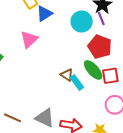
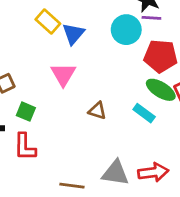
purple line: (101, 19) -> (151, 18), turned -48
brown triangle: (67, 75) -> (97, 111), moved

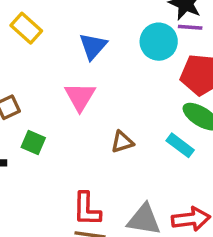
yellow rectangle: (48, 22) -> (26, 28), moved
brown triangle: (97, 111) -> (122, 142), turned -36
red L-shape: (25, 147) -> (87, 209), moved

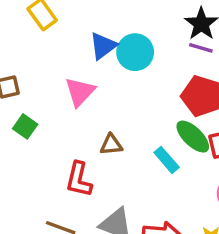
cyan circle: (159, 42) -> (135, 52), moved
red L-shape: (87, 209) -> (79, 179), moved

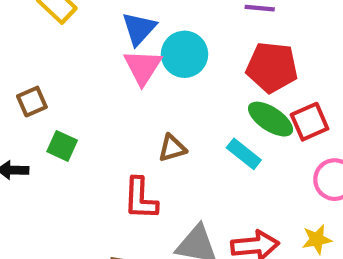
cyan circle: (135, 52) -> (184, 54), moved
pink triangle: (80, 92) -> (143, 67), moved

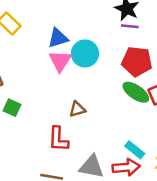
blue triangle: (139, 29) -> (58, 38), turned 30
cyan rectangle: (244, 154) -> (135, 150), moved

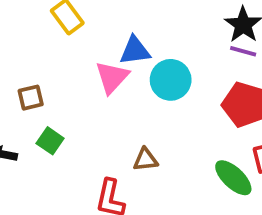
pink triangle: (60, 61) -> (112, 77), moved
green ellipse: (136, 92) -> (233, 178), moved

